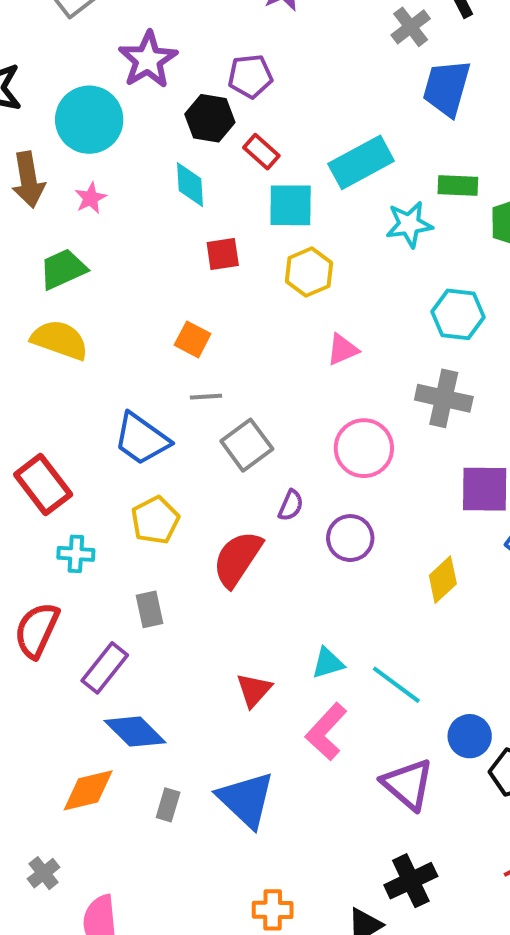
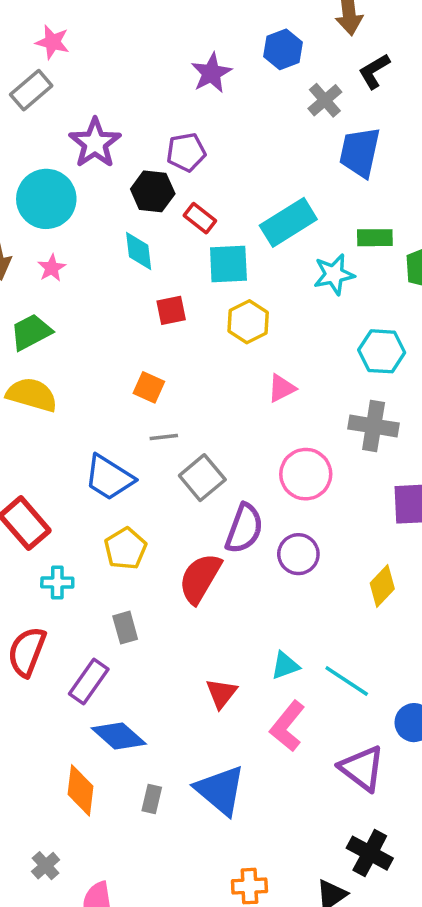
purple semicircle: (291, 505) -> (244, 528), size x1.8
orange diamond: (88, 790) -> (81, 790), turned -66
black cross: (411, 881) -> (370, 853), turned -33

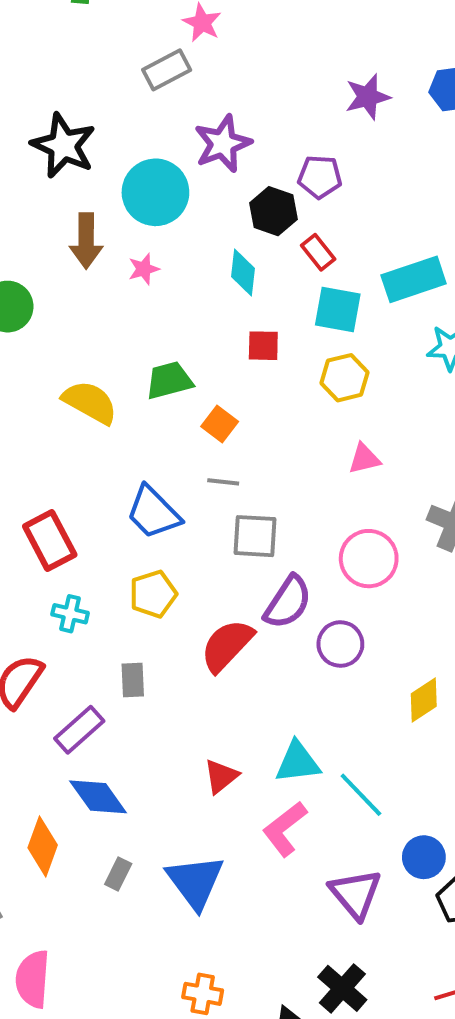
green trapezoid: (31, 332) -> (169, 380), moved
gray square: (202, 478) -> (255, 536), turned 30
cyan triangle: (285, 665) -> (298, 762), size x1.4

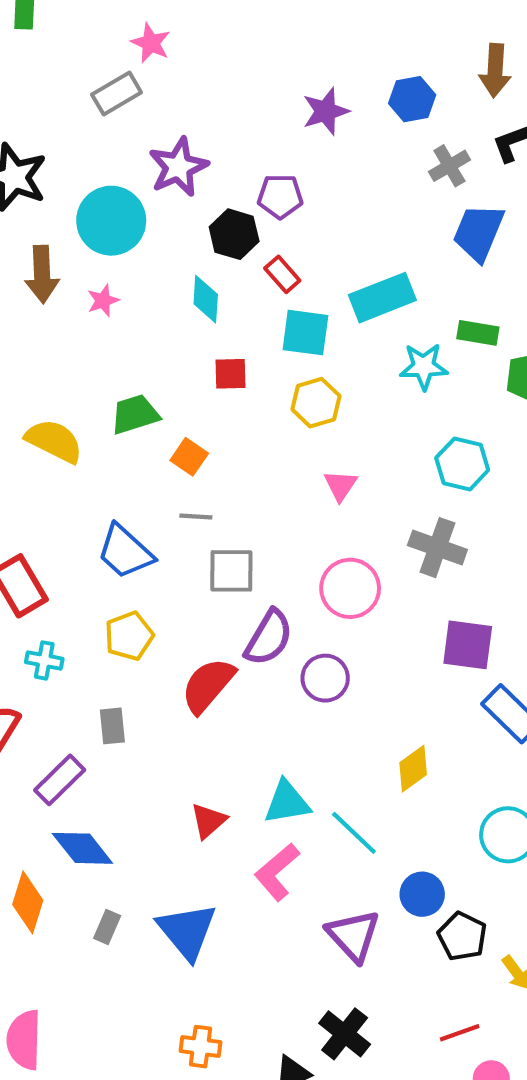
pink triangle: (364, 459) -> (340, 485), turned -40
yellow diamond: (424, 700) -> (413, 769), moved

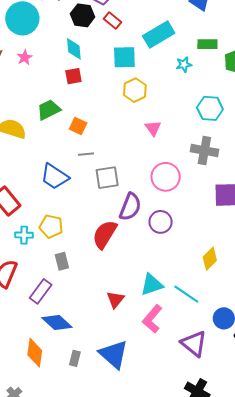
red rectangle: (282, 274) -> (112, 20), moved
cyan star: (424, 366) -> (184, 64), size x0.7
red square: (230, 374) -> (73, 76), moved
yellow pentagon: (129, 636) -> (51, 226), moved, turned -30

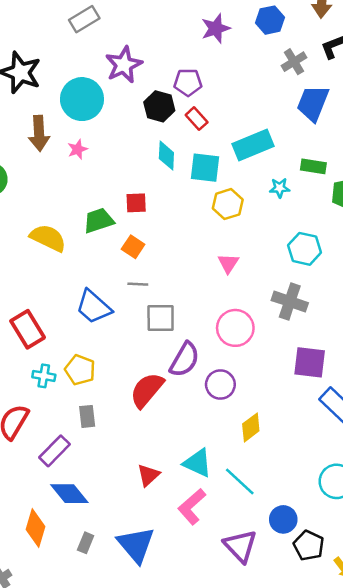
cyan diamond: (74, 49) -> (166, 156), moved
red square: (73, 76) -> (136, 203), moved
yellow hexagon: (135, 90) -> (228, 204), moved
yellow diamond: (210, 259) -> (251, 427), moved
cyan triangle: (152, 285) -> (198, 463), turned 35

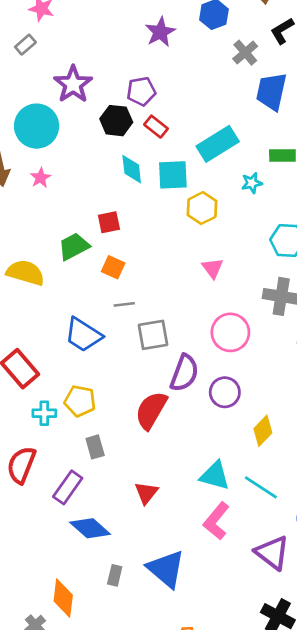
gray rectangle: (84, 19) -> (25, 45), size x0.7
red triangle: (148, 475) -> (146, 493), moved
orange diamond: (35, 528) -> (63, 598), moved

